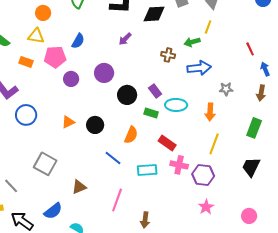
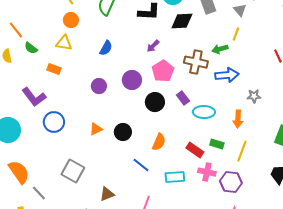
brown cross: (168, 55) -> (196, 62), size x1.6
pink pentagon: (55, 57) -> (163, 71), moved, turned -30
green rectangle: (151, 113) -> (217, 144), moved

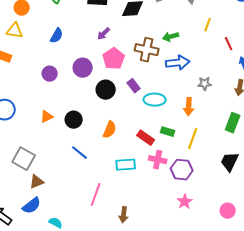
yellow line: (236, 34) -> (208, 25), moved
blue line: (141, 165) -> (80, 153), moved
brown triangle: (107, 194) -> (37, 182), moved

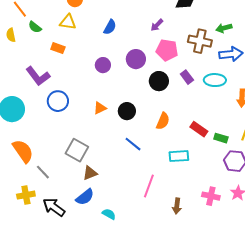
pink pentagon: (114, 59) -> (167, 50), turned -30
cyan ellipse: (155, 100) -> (215, 80), moved
green rectangle: (168, 132) -> (221, 138), moved
pink cross: (158, 160) -> (211, 196), moved

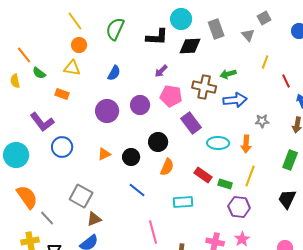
purple circle: (103, 65) -> (107, 111), size x1.5
purple rectangle: (187, 77) -> (191, 123), size x1.5
cyan ellipse: (215, 80) -> (218, 143), moved
black circle: (159, 81) -> (158, 142), moved
pink line: (149, 186) -> (153, 232), turned -35

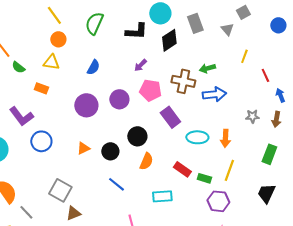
black diamond: (190, 46) -> (169, 40), turned -30
gray star: (262, 121) -> (252, 116), moved

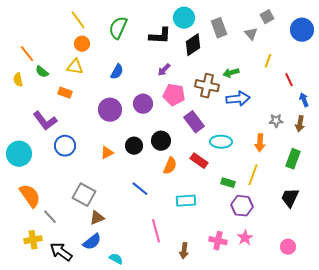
blue circle: (278, 25) -> (302, 30), size x1.5
orange arrow: (225, 138) -> (260, 143), moved
black circle: (110, 151) -> (134, 146), moved
red rectangle: (182, 169) -> (199, 161), moved

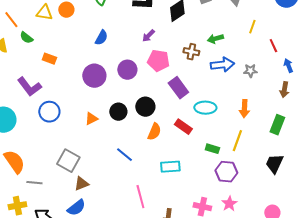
yellow triangle: (75, 67) -> (44, 13), moved
brown cross: (207, 86) -> (191, 52), size x0.7
gray star: (276, 121) -> (250, 71), moved
gray line: (50, 217) -> (34, 183), turned -42

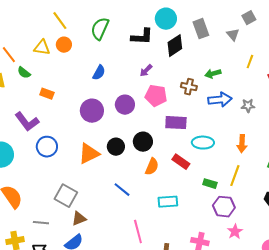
purple rectangle: (178, 88) -> (176, 123), turned -50
orange triangle: (91, 119) -> (89, 154), size x1.6
gray line: (34, 183) -> (41, 223), moved
pink star: (229, 204) -> (235, 232), moved

